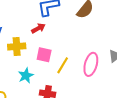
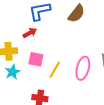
cyan star: (26, 76) -> (13, 72), moved

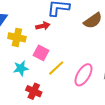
cyan star: (13, 72) -> (21, 68), moved

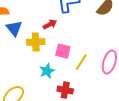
red arrow: (43, 26) -> (50, 24), moved

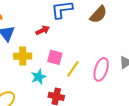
yellow cross: (36, 42) -> (23, 56), moved

